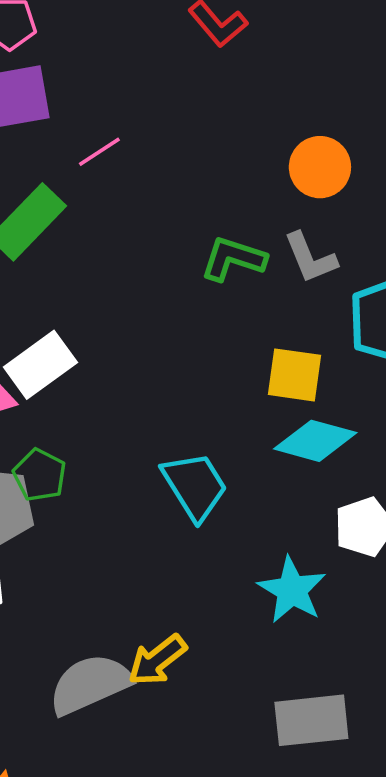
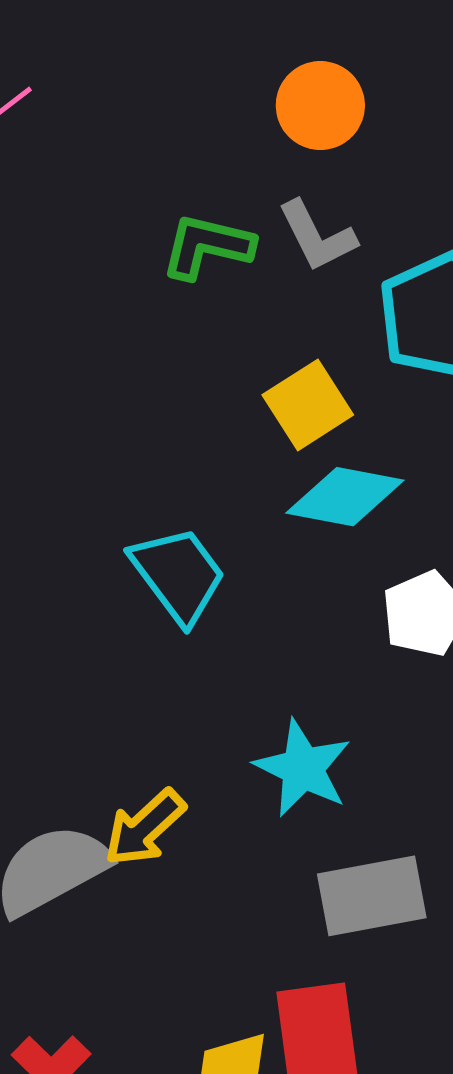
yellow square: (294, 375) -> (308, 405), turned -36
cyan star: (292, 590) -> (303, 768), moved

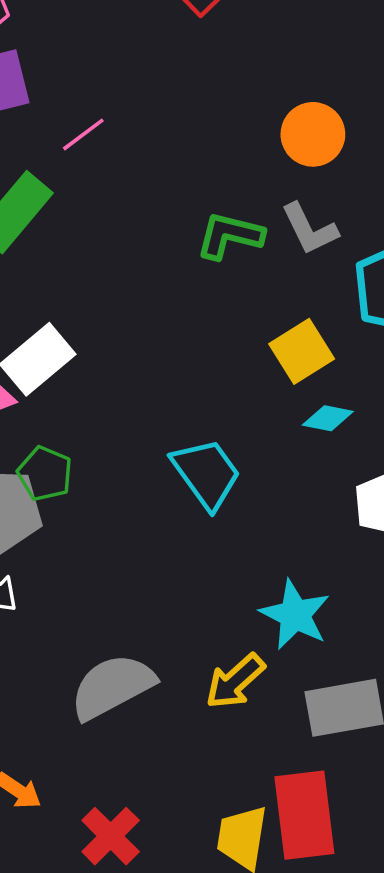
cyan diamond: (345, 497) -> (328, 418), size x0.6
yellow arrow: (145, 828) -> (235, 681), moved

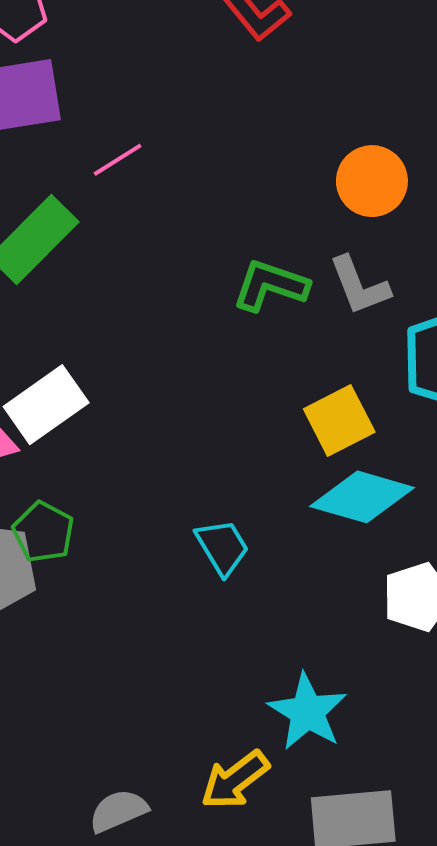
cyan diamond: (328, 418) -> (362, 497), size x1.8
cyan trapezoid: (206, 474) -> (222, 547), size x0.7
gray semicircle: (112, 687) -> (118, 811), moved, size x0.6

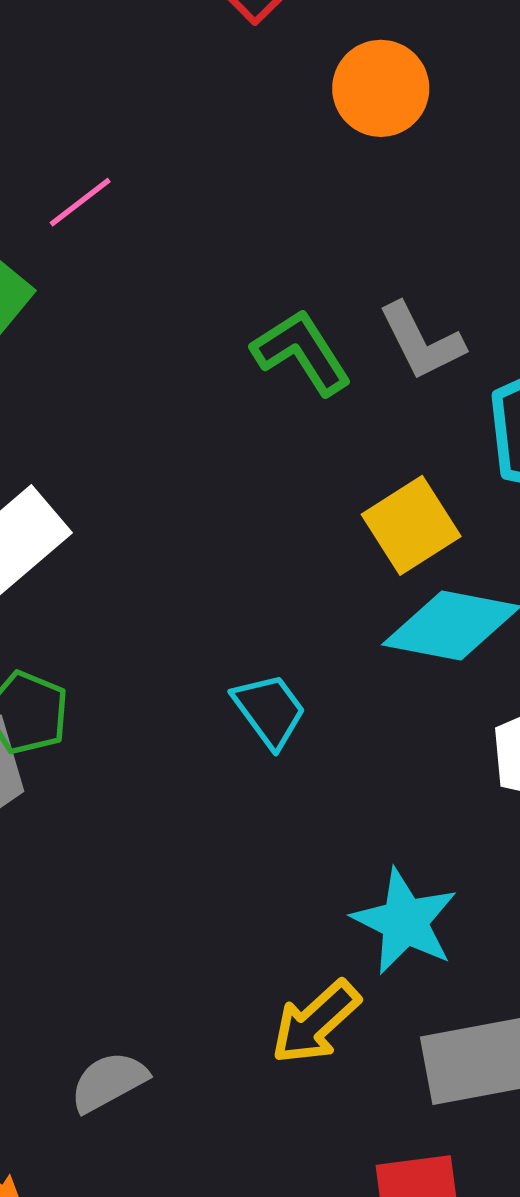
orange circle: (372, 181) -> (381, 88), moved
green L-shape: (270, 285) -> (302, 352), turned 44
gray semicircle: (118, 811) -> (109, 1082), moved

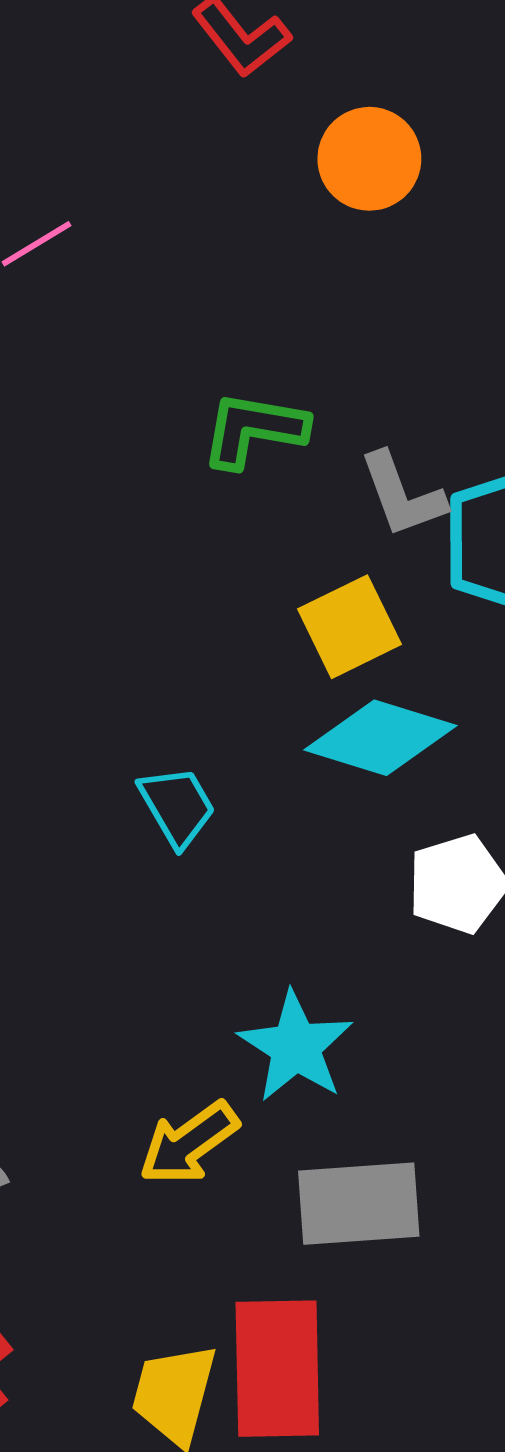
gray L-shape: (421, 341) -> (402, 495), moved
green L-shape: (302, 352) -> (254, 430), turned -54

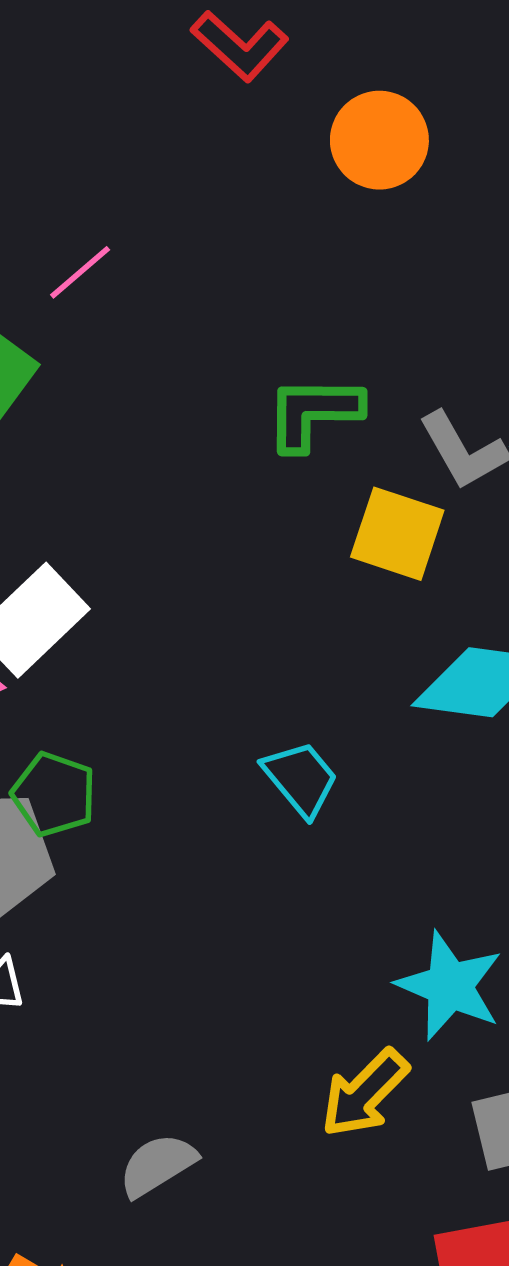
yellow square: (350, 627) -> (397, 534), moved, turned -36

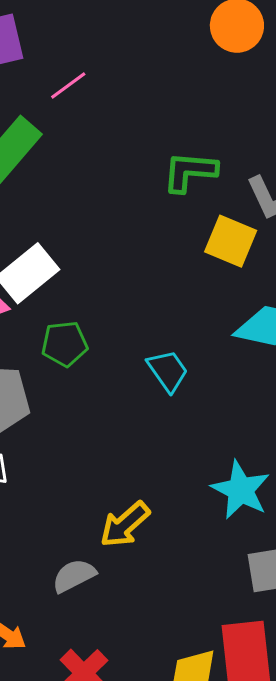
green pentagon: (54, 794) -> (65, 344), moved, turned -30
yellow arrow: (365, 1093) -> (125, 525), moved

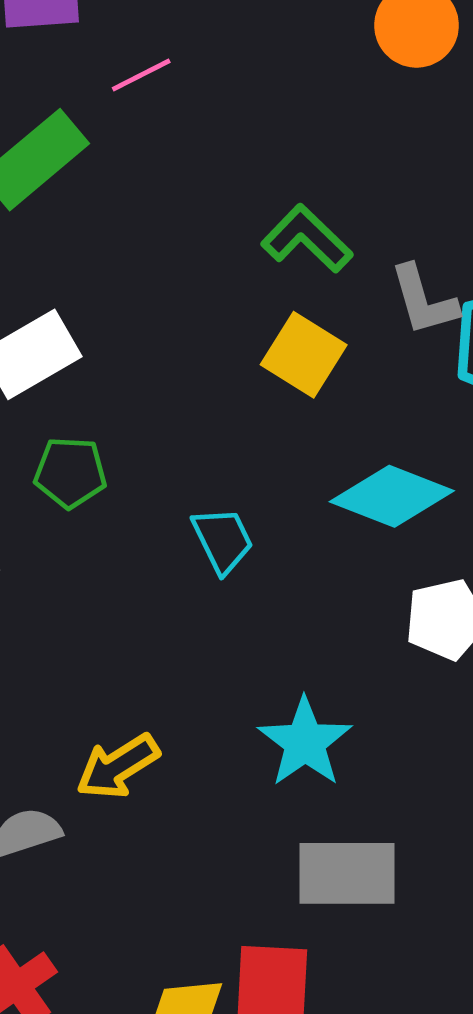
green L-shape: (190, 172) -> (307, 239), turned 30
yellow square: (231, 241) -> (304, 355), moved

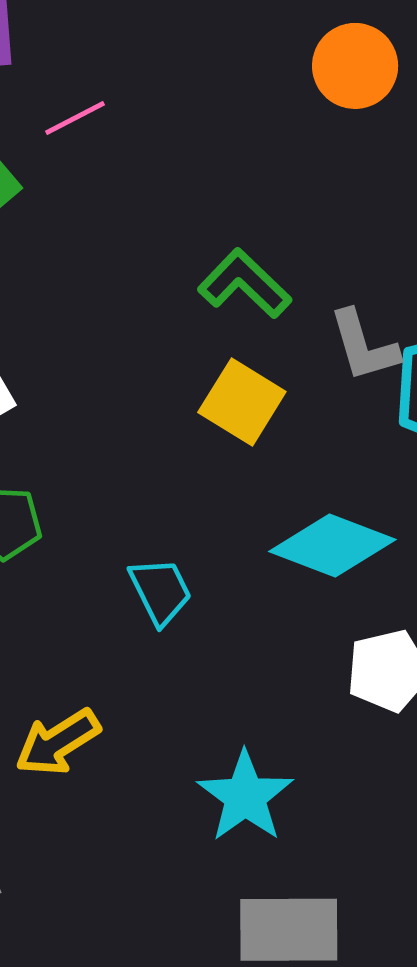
yellow arrow: (118, 766) -> (58, 742), moved

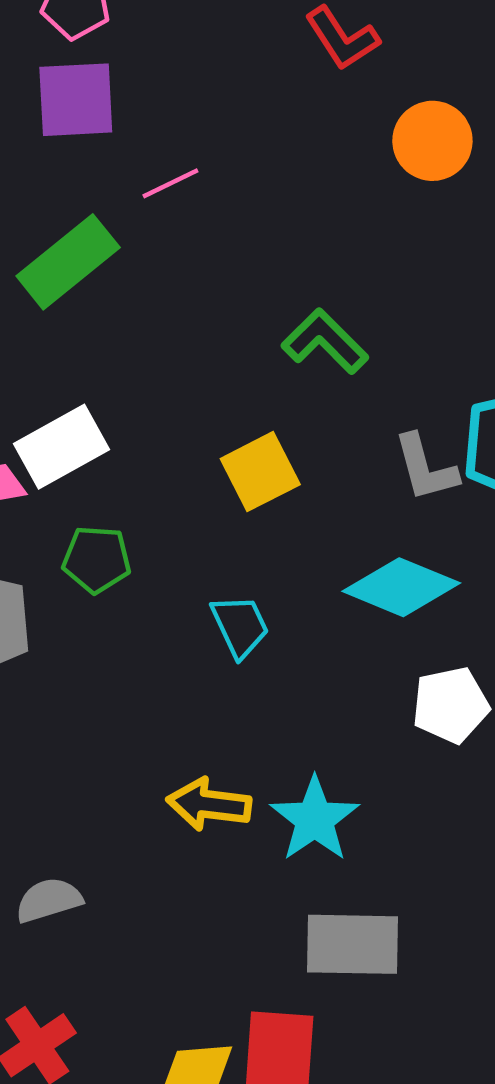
gray L-shape: (364, 346) -> (425, 468), moved
yellow square: (242, 402) -> (260, 472), moved, turned 30
yellow arrow: (58, 742) -> (209, 804), moved, turned 38

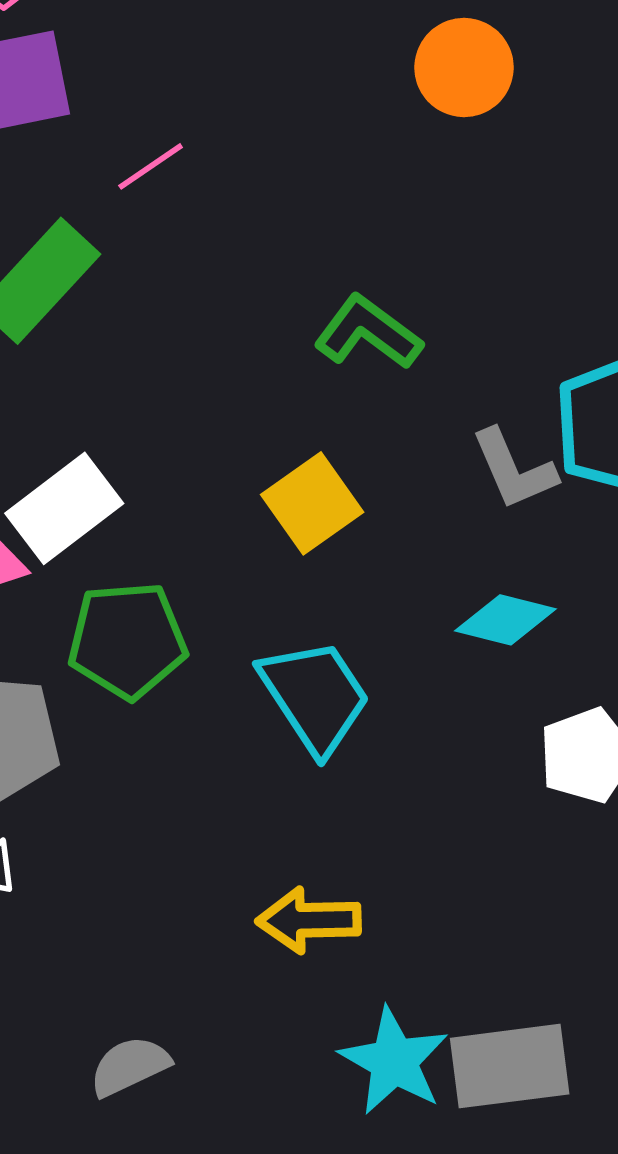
green pentagon: (97, 559) -> (127, 640), size x1.4
cyan diamond: (401, 587) -> (505, 620), size x0.7
cyan trapezoid: (240, 626) -> (315, 696), size x1.5
cyan star: (315, 819) -> (394, 1061), moved

